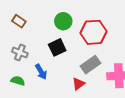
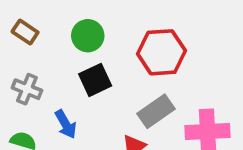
green circle: (63, 21) -> (88, 36), moved

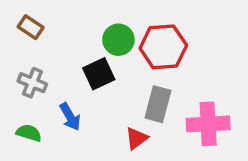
green circle: (88, 36) -> (118, 40), moved
gray rectangle: (156, 111) -> (158, 104), turned -40

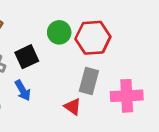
black square: (99, 74) -> (27, 57), moved
red triangle: (136, 138) -> (73, 107), turned -48

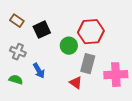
green circle: (59, 32) -> (69, 46), moved
black square: (27, 57) -> (42, 30), moved

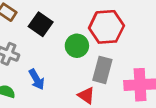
black square: (42, 30) -> (41, 24), turned -30

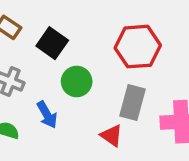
green circle: (77, 46) -> (77, 81), moved

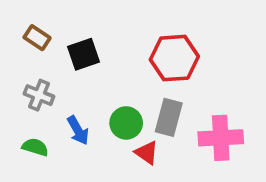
black square: (52, 43) -> (83, 54), turned 36
green circle: (77, 81) -> (126, 123), moved

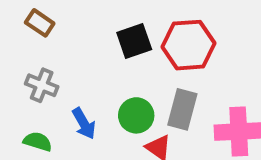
black square: (83, 54) -> (134, 41), moved

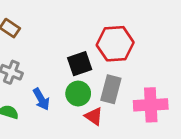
black square: (134, 41) -> (80, 64), moved

